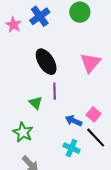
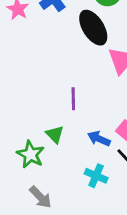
black ellipse: (46, 62) -> (93, 28), moved
green triangle: (36, 103) -> (55, 134), moved

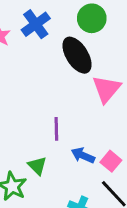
blue arrow: (99, 139) -> (83, 155), moved

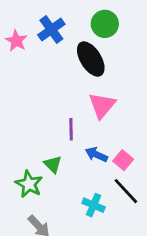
pink triangle: (106, 89) -> (102, 105), moved

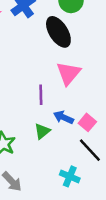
green triangle: (53, 164) -> (42, 131), moved, turned 36
cyan cross: (94, 205) -> (70, 176), moved

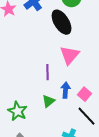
blue arrow: (63, 117) -> (66, 90), turned 70

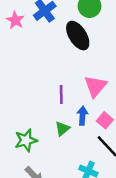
pink triangle: (70, 55) -> (95, 86), moved
green star: (18, 111) -> (26, 140), turned 30

